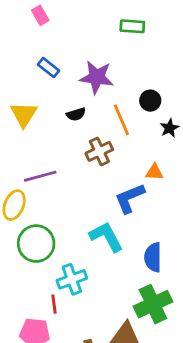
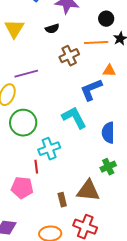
orange line: (121, 120) -> (96, 43), moved, turned -70
green cross: (153, 304) -> (108, 167), size x0.6

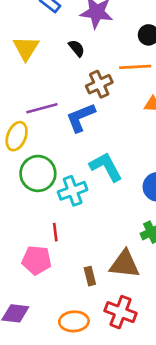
black semicircle: (52, 29) -> (77, 48), turned -112
blue L-shape: (91, 90) -> (81, 118), moved
cyan cross: (49, 149) -> (73, 191), moved

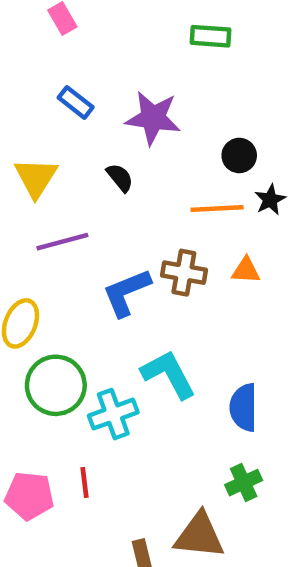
brown cross: (99, 84) -> (184, 273), moved, turned 35
purple line: (42, 108) -> (62, 242), moved
pink pentagon: (37, 260) -> (29, 496), moved

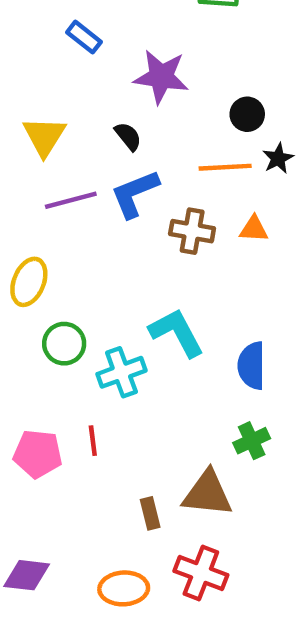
blue rectangle: (76, 102) -> (84, 37), moved
blue L-shape: (127, 292) -> (135, 194), moved
green circle: (56, 385) -> (64, 344), size x0.7

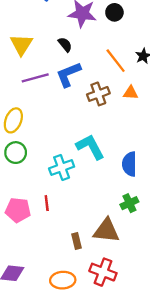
black circle: (247, 114) -> (114, 12), moved
orange line: (225, 167) -> (116, 61), turned 55
brown cross: (192, 231) -> (98, 94), turned -30
green circle: (64, 344) -> (16, 153), moved

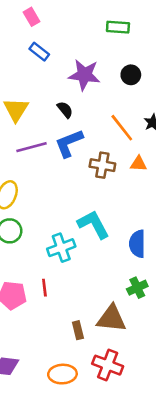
black circle: (114, 12) -> (131, 75), moved
brown cross: (98, 94) -> (102, 165), turned 30

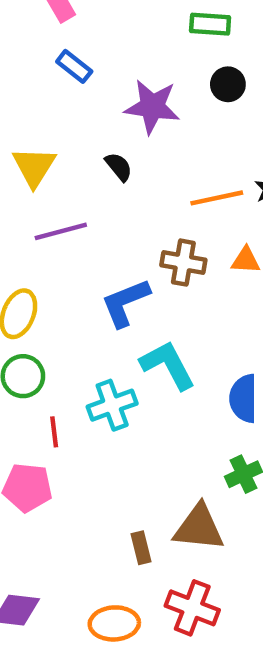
black circle: (131, 75) -> (228, 84), moved
orange line: (122, 128) -> (217, 198), turned -64
blue L-shape: (69, 143) -> (125, 303), moved
red line: (44, 288) -> (54, 432), moved

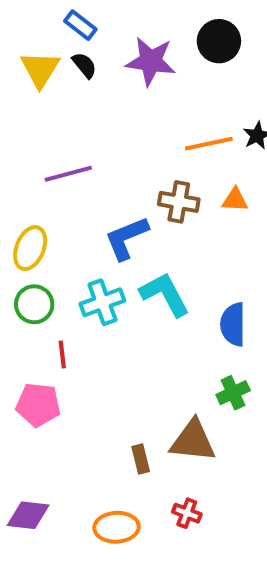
black circle: (228, 84) -> (219, 41), size x1.4
yellow triangle: (34, 167) -> (40, 69), moved
black semicircle: (119, 167) -> (84, 65), moved
cyan cross: (112, 405) -> (102, 302), moved
red cross: (192, 608) -> (187, 513), size x0.6

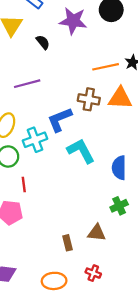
black semicircle: (84, 65) -> (43, 42), moved
orange triangle: (235, 200) -> (120, 98), size x1.6
cyan cross: (102, 302) -> (35, 140), moved
brown triangle: (193, 441) -> (97, 233), size x0.7

